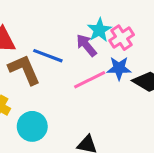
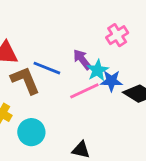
cyan star: (99, 30) -> (98, 70), moved
pink cross: (122, 38) -> (117, 35), moved

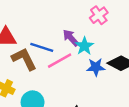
blue star: (111, 81) -> (96, 67), moved
pink line: (84, 91) -> (60, 61), moved

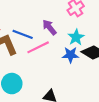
cyan star: (84, 46) -> (76, 37), moved

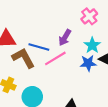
purple arrow: (49, 27) -> (65, 38), turned -105

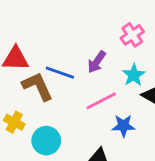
pink line: (55, 58) -> (101, 101), moved
blue star: (88, 63) -> (123, 126), moved

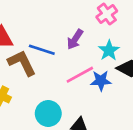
blue star: (123, 126) -> (101, 81), moved
cyan circle: (46, 141) -> (48, 113), moved

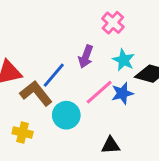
blue line: (42, 50) -> (54, 75), turned -55
cyan circle: (48, 113) -> (66, 115), moved

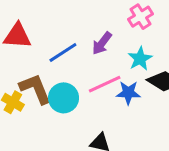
brown L-shape: (36, 93) -> (35, 89), moved

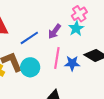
cyan star: (140, 59) -> (76, 28), moved
pink line: (105, 84) -> (57, 58), turned -55

